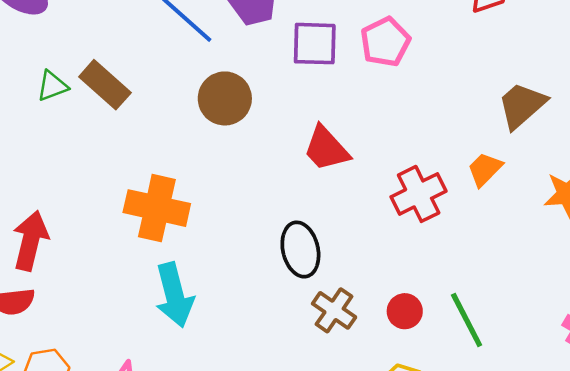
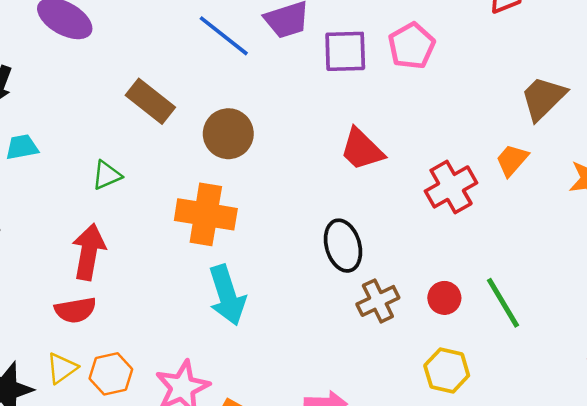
green triangle: (52, 86) -> (107, 175), moved
brown circle: (225, 98) -> (228, 134), moved
brown cross: (334, 310) -> (378, 301), turned 33

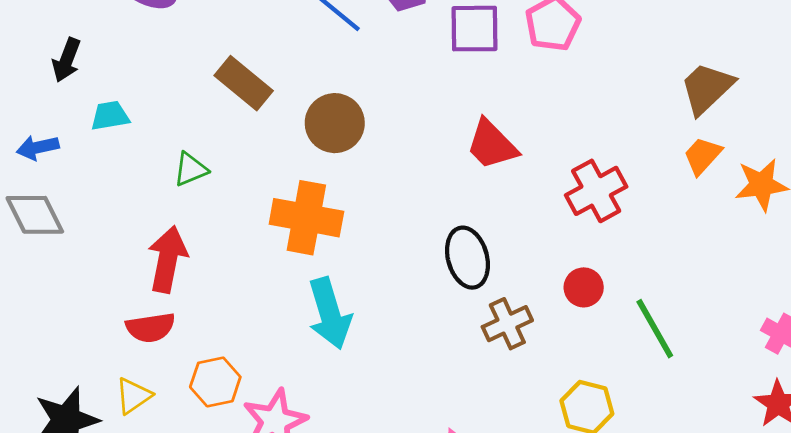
cyan trapezoid: (22, 147) -> (110, 116), moved
orange trapezoid: (512, 160) -> (702, 156), moved
red circle: (444, 298) -> (584, 287), moved
orange hexagon: (111, 374) -> (215, 382), moved

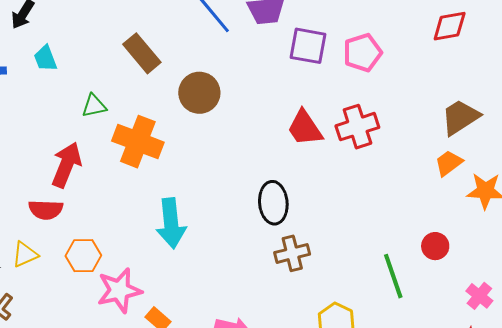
cyan trapezoid: (110, 116) -> (45, 58), turned -112
red cross: (596, 191) -> (357, 127), moved
orange cross: (306, 218) -> (138, 142), moved
red circle: (584, 287) -> (435, 246), moved

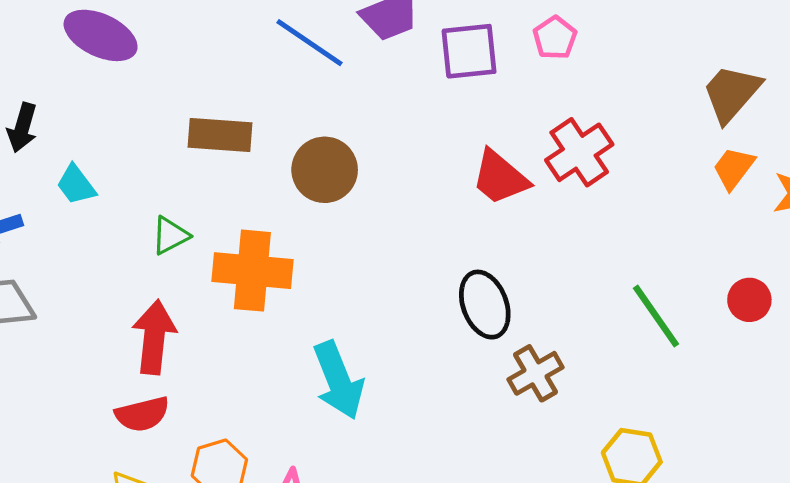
brown rectangle: (142, 53) -> (220, 135), turned -30
pink pentagon: (363, 53) -> (555, 38), size x0.7
green line: (393, 276) -> (656, 316), moved

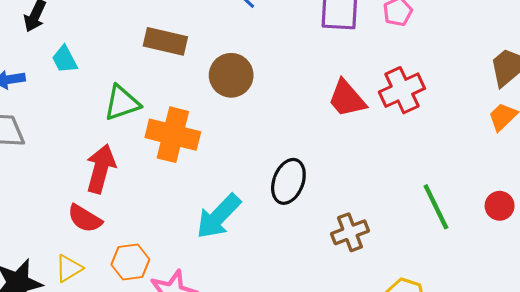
green triangle: (170, 236) -> (122, 103), size x1.4
black ellipse: (485, 305) -> (288, 181), moved, turned 33
cyan arrow: (338, 380) -> (218, 216), turned 57
red semicircle: (142, 414) -> (85, 219), turned 36

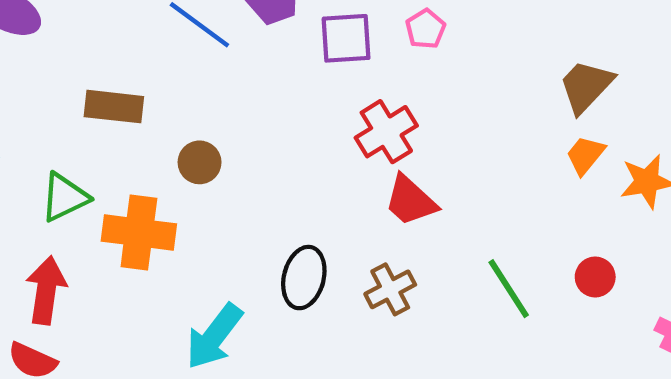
brown circle: (231, 75) -> (200, 162), moved, size x0.7
red cross: (402, 90) -> (386, 132), moved
red trapezoid: (347, 99) -> (410, 201), moved
brown cross: (350, 232) -> (390, 289), moved

